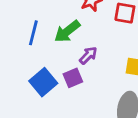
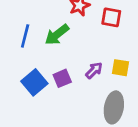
purple arrow: (88, 55) -> (94, 70), moved

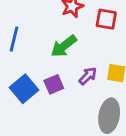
green arrow: (57, 35) -> (64, 46), moved

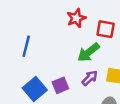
green arrow: (64, 46) -> (88, 52), moved

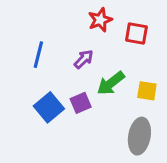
green arrow: (88, 52) -> (111, 83), moved
purple arrow: (90, 78) -> (84, 59), moved

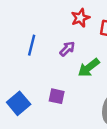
purple square: (81, 103) -> (57, 96), moved, turned 35
blue square: (49, 107) -> (19, 103), moved

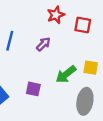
green arrow: (89, 68) -> (66, 74), moved

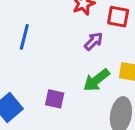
purple arrow: (43, 44) -> (94, 41), moved

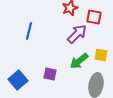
purple arrow: (94, 41) -> (77, 34), size x1.5

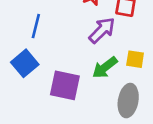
purple square: (50, 74) -> (65, 85), size x1.6
blue square: (18, 80) -> (25, 63), moved

